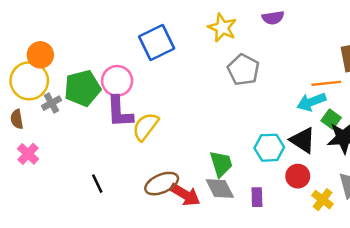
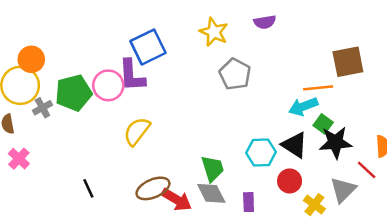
purple L-shape: (120, 112) -> (132, 75), moved

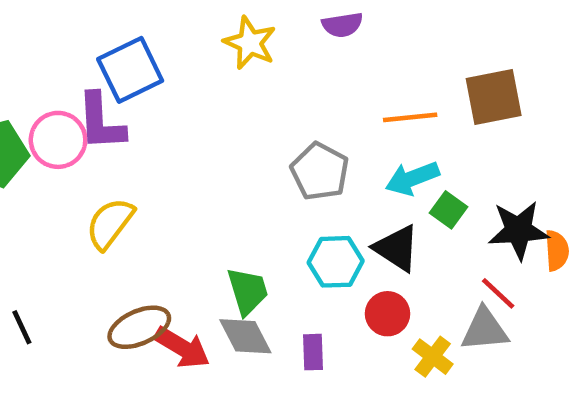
gray pentagon: (235, 74) -> (320, 172), moved
orange line: (318, 88) -> (410, 117), moved
black star: (336, 143) -> (518, 230), moved
red line: (367, 170) -> (498, 293), moved
gray triangle: (343, 190) -> (485, 330), turned 40

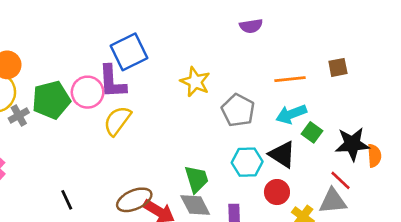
yellow star: (250, 43) -> (195, 82), moved
brown square: (494, 97) -> (338, 67), size x0.6
yellow semicircle: (110, 223) -> (117, 121), moved

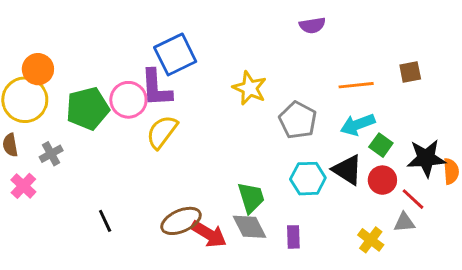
gray cross: (19, 115) -> (51, 154), moved
red circle: (277, 192) -> (382, 180), moved
gray triangle: (333, 201) -> (404, 222), size x0.7

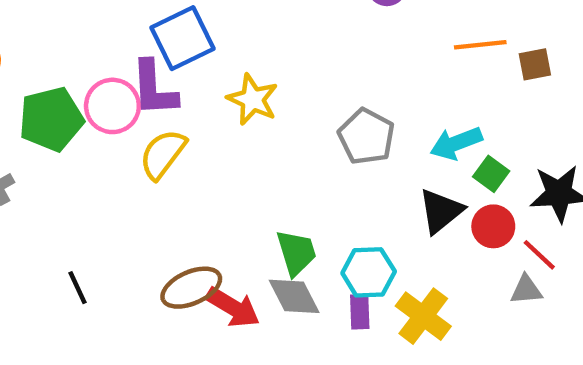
orange line: (356, 85) -> (480, 45), moved
yellow star: (250, 88) -> (253, 99), moved
black triangle: (347, 170) -> (441, 211), turned 48
cyan hexagon: (308, 179) -> (369, 272), moved
yellow cross: (371, 240) -> (423, 316), moved, size x1.4

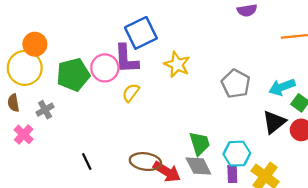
yellow semicircle: (163, 154) -> (131, 93), size x0.7
brown ellipse: (191, 288) -> (145, 162), turned 32

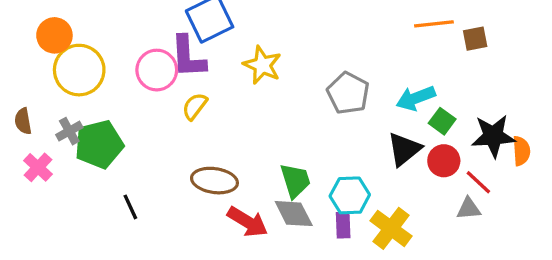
yellow circle: (25, 68) -> (79, 70), moved
green pentagon: (73, 75) -> (99, 144), moved
brown ellipse: (145, 162) -> (214, 181), moved

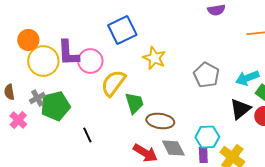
purple L-shape: (188, 57) -> (68, 53), moved
yellow semicircle: (195, 106) -> (113, 83), size x1.6
brown ellipse: (214, 181) -> (160, 121), moved
green trapezoid: (295, 181) -> (134, 103), moved
black line: (130, 207) -> (87, 135), moved

